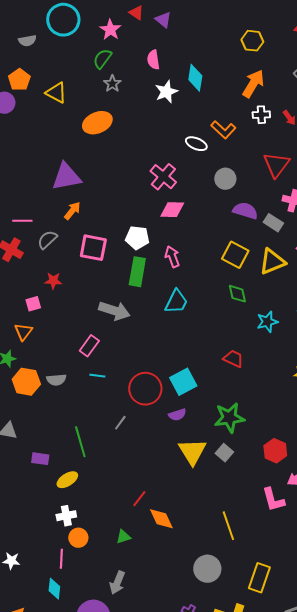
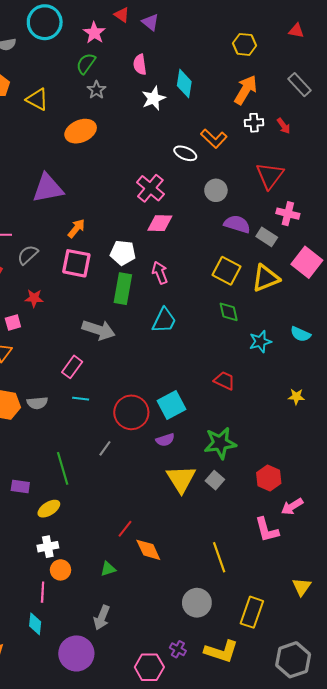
orange arrow: (72, 211) -> (76, 228), moved

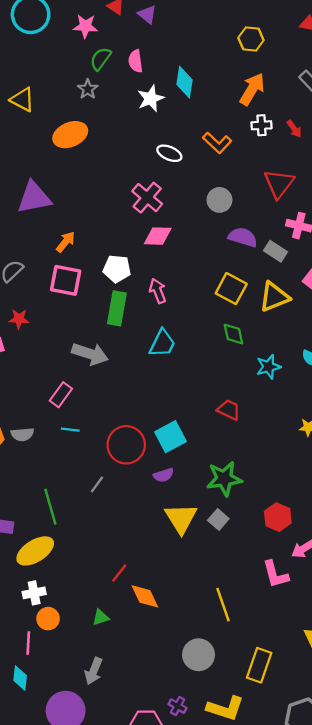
pink star: (94, 33) -> (85, 26), turned -30
green semicircle: (86, 63) -> (101, 59), moved
white ellipse: (185, 153) -> (169, 153), moved
yellow ellipse: (49, 509) -> (35, 551), size x1.5

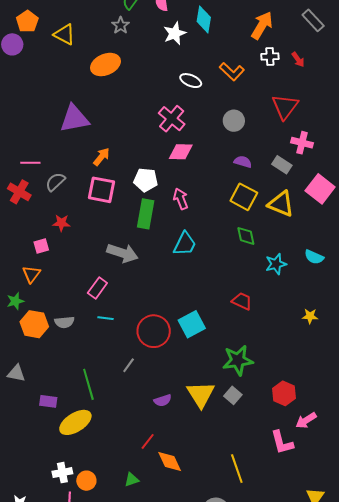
purple semicircle: (243, 237) -> (243, 162), moved, size x0.7
yellow triangle: (274, 297) -> (281, 204), turned 44
purple semicircle: (164, 475) -> (163, 400), moved
white cross: (34, 593) -> (62, 473), moved

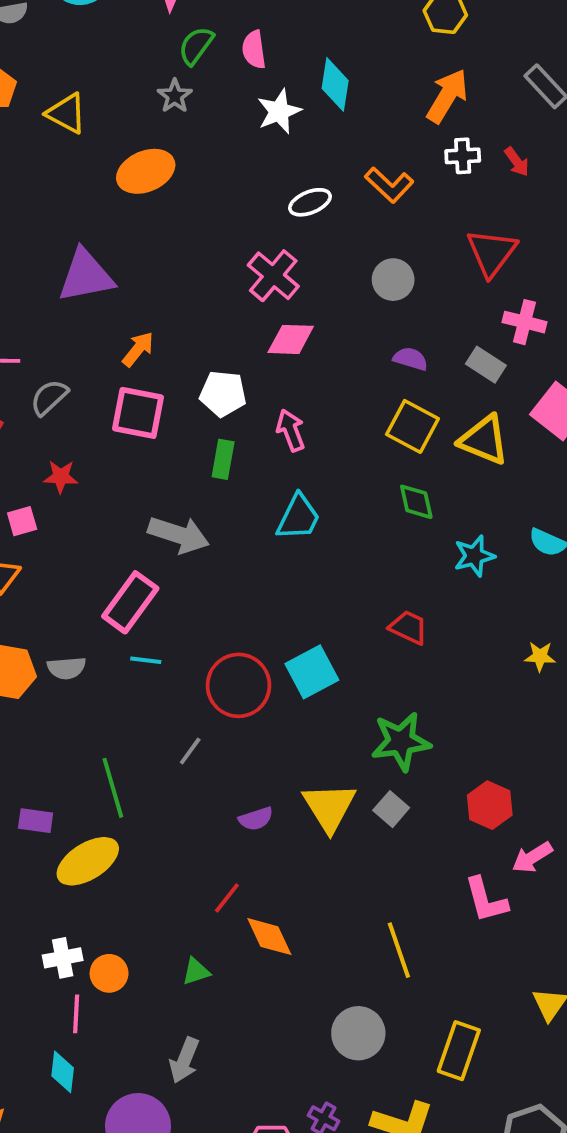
white ellipse: (191, 81) -> (310, 202), turned -45
green rectangle: (146, 214) -> (223, 459), size x0.7
pink rectangle: (97, 288) -> (130, 602), size x1.4

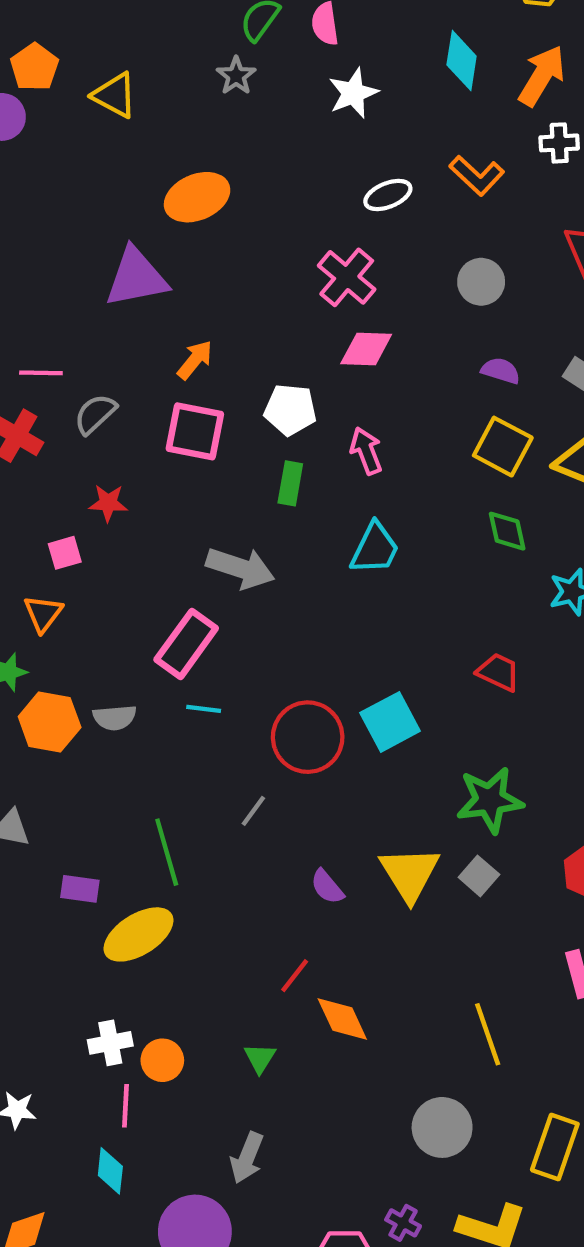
cyan diamond: (335, 84) -> (462, 61), moved
orange ellipse: (146, 171) -> (197, 197), moved
purple semicircle: (256, 819) -> (327, 887), turned 68
green triangle: (196, 971) -> (260, 1058), turned -40

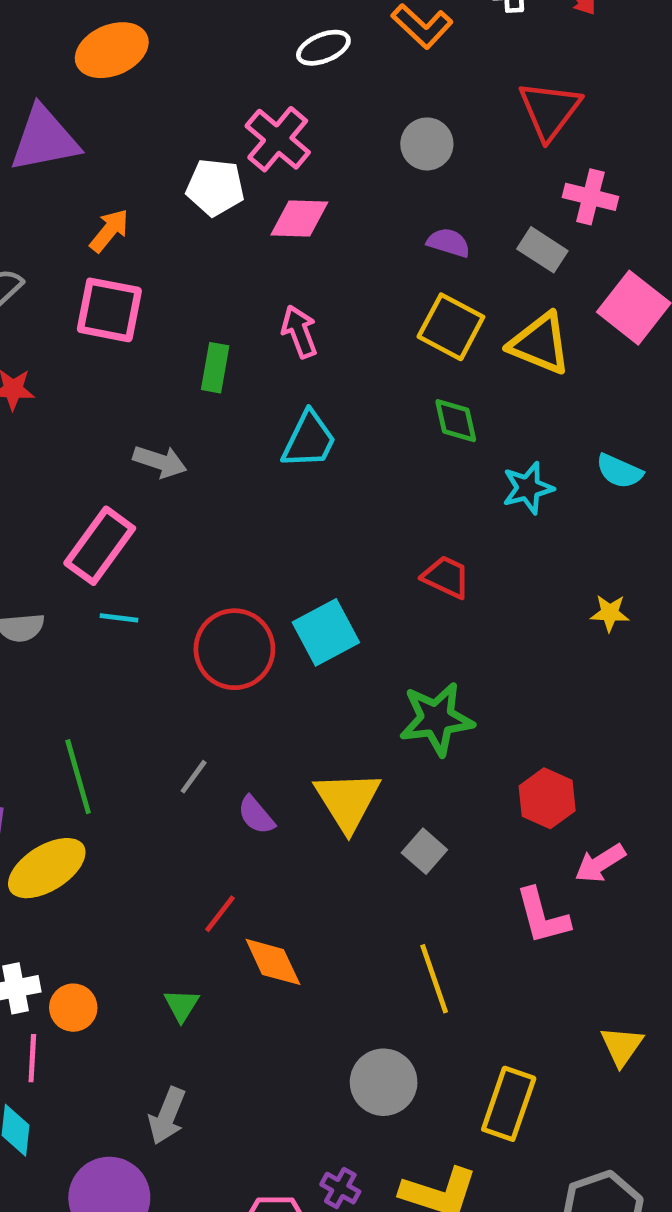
white pentagon: (290, 410) -> (215, 187), moved
gray arrow: (240, 568) -> (160, 462), size x0.7
gray line: (253, 811) -> (194, 777), moved
gray square: (479, 876) -> (424, 851), moved

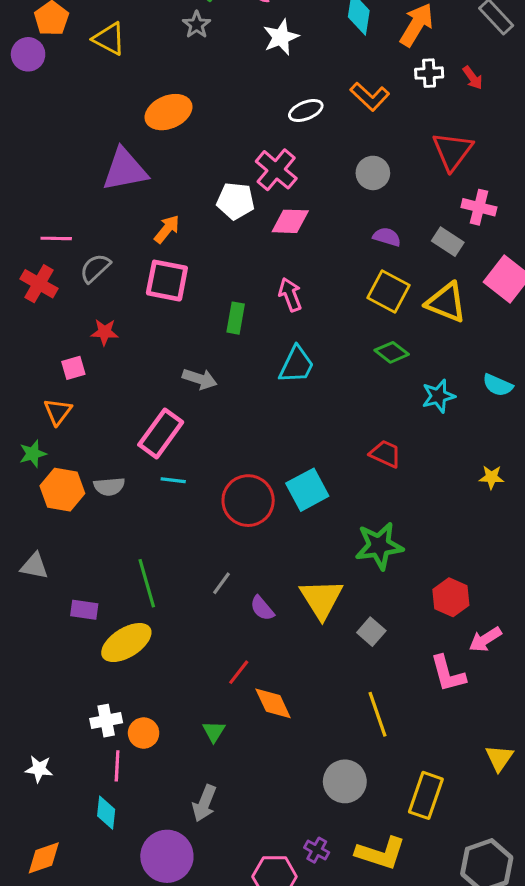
green diamond: (456, 421) -> (392, 352), turned -40

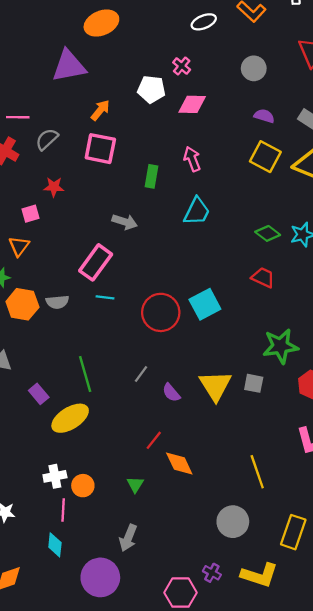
pink cross: (276, 170) -> (182, 66), size x0.6
green diamond: (392, 352) -> (268, 233), moved
green star: (379, 546) -> (280, 346), moved
purple rectangle: (84, 610) -> (39, 394), turned 42
gray square: (371, 632) -> (254, 383), moved, turned -30

